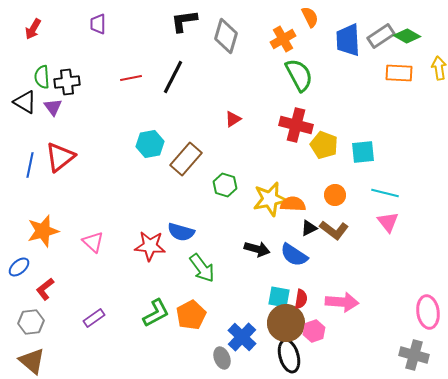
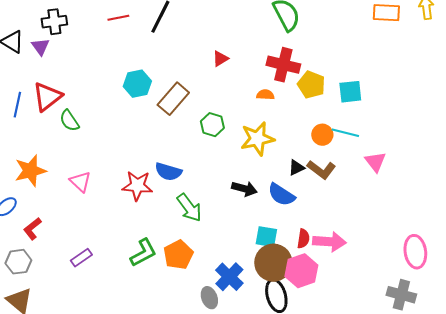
green semicircle: (42, 77) -> (69, 121), moved, turned -30
cyan line: (385, 193) -> (345, 133), moved
orange semicircle: (293, 204) -> (265, 95), moved, size x0.7
red semicircle: (301, 299) -> (303, 239), moved
pink hexagon: (314, 331) -> (301, 271), size x1.5

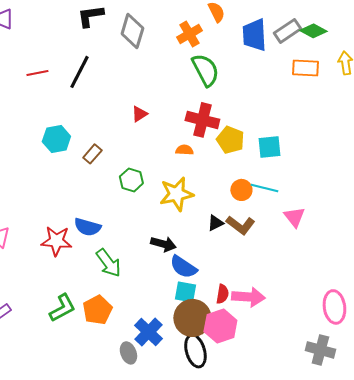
brown rectangle: (173, 99) -> (92, 154), size x0.6
blue semicircle: (281, 195) -> (183, 267), moved

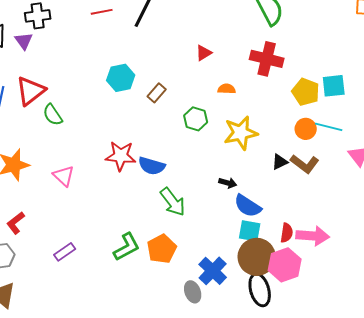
yellow pentagon: (230, 140) -> (306, 92), moved
orange semicircle: (184, 150) -> (227, 89), moved
red star: (56, 241) -> (121, 156), moved
black arrow: (163, 244) -> (228, 183), size x0.7

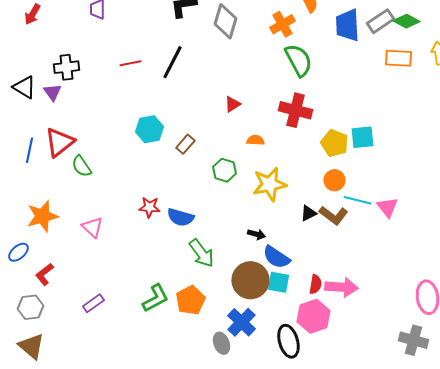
cyan line: (329, 127) -> (357, 200), moved
red star: (121, 156) -> (149, 207), size x0.7
brown circle: (257, 257) -> (250, 280), moved

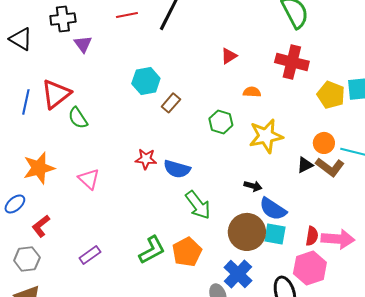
purple triangle: (52, 92) -> (83, 44), moved
brown rectangle: (185, 144) -> (171, 103), moved
orange circle: (334, 180) -> (324, 143), moved

